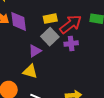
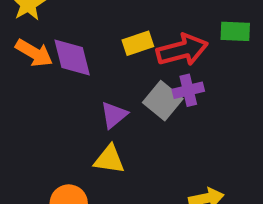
red arrow: (71, 24) -> (182, 50), turned 30
gray square: (50, 37) -> (163, 101), moved

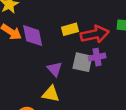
gray square: (163, 101) -> (82, 62), turned -30
purple triangle: (114, 115) -> (55, 69), turned -35

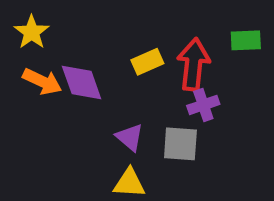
red arrow: (95, 34) -> (193, 64), turned -64
gray square: (82, 62) -> (180, 144), moved

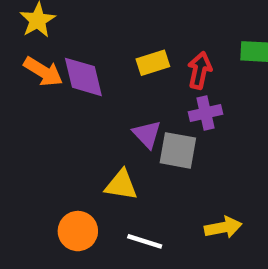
red arrow: (193, 64) -> (200, 70), size x0.7
purple triangle: (130, 137) -> (147, 134), moved

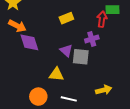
red arrow: (200, 70) -> (102, 19), moved
purple diamond: (83, 77) -> (29, 42), moved

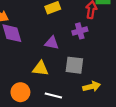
purple triangle: (66, 51) -> (52, 43), turned -32
gray square: (81, 57) -> (74, 65), moved

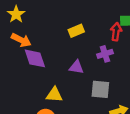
yellow triangle: (40, 68) -> (54, 95), moved

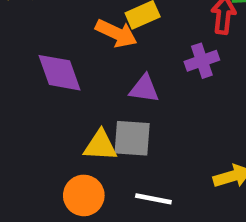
orange arrow: (21, 40) -> (116, 33), moved
gray square: (100, 89) -> (132, 138), moved

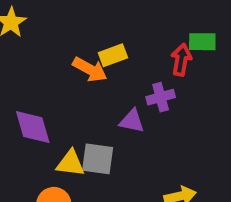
purple diamond: (60, 73) -> (33, 127), moved
purple triangle: (144, 89) -> (132, 121), moved

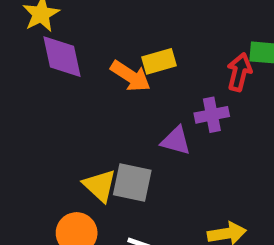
purple diamond: (33, 127) -> (62, 57), moved
yellow triangle: (70, 163) -> (100, 186), turned 32

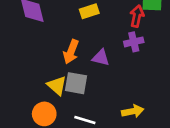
orange arrow: (130, 76) -> (71, 52), moved, turned 80
purple cross: (212, 115) -> (134, 42), moved

